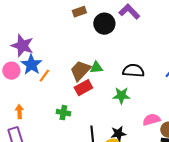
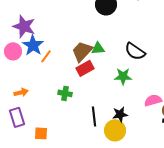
black semicircle: (133, 71) -> (135, 51), turned -150
orange arrow: (19, 112) -> (21, 92), turned 80

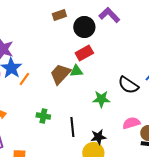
black semicircle: (135, 51) -> (128, 85), moved
red rectangle: (85, 68) -> (84, 53), moved
black line: (94, 116) -> (72, 127), moved

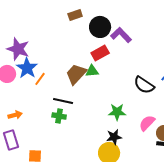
purple L-shape: (109, 15) -> (121, 35), moved
green star: (101, 99) -> (117, 112), moved
pink semicircle: (131, 123) -> (147, 123), turned -30
black line: (72, 127) -> (63, 101), moved, turned -72

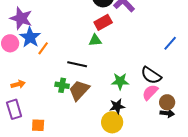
brown trapezoid: (76, 74) -> (79, 90), moved
black semicircle: (144, 85) -> (151, 75), moved
black line: (63, 101) -> (77, 64), moved

